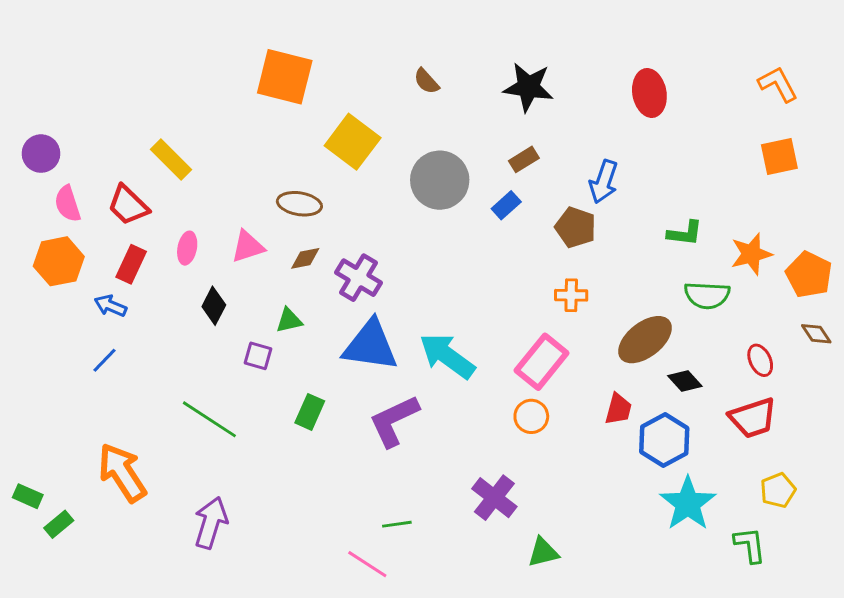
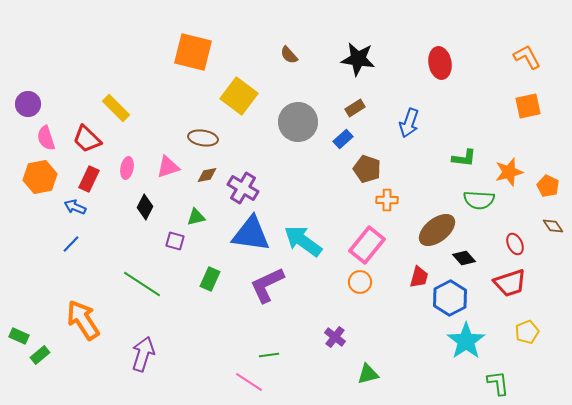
brown pentagon: (576, 227) -> (367, 169), moved
orange pentagon: (809, 275) -> (548, 186), size x0.7
purple cross: (494, 498) -> (335, 337), size x0.7
green L-shape: (750, 545) -> (498, 383), moved

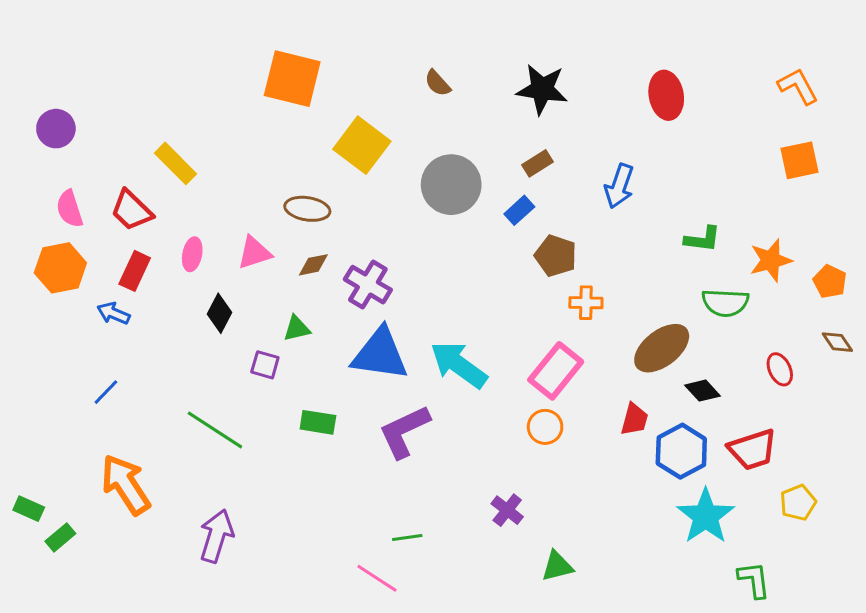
purple circle: (28, 104) -> (56, 129), moved
blue line: (71, 244) -> (106, 392), moved
green rectangle: (210, 279) -> (318, 422), turned 75
red trapezoid: (510, 283) -> (753, 450), moved

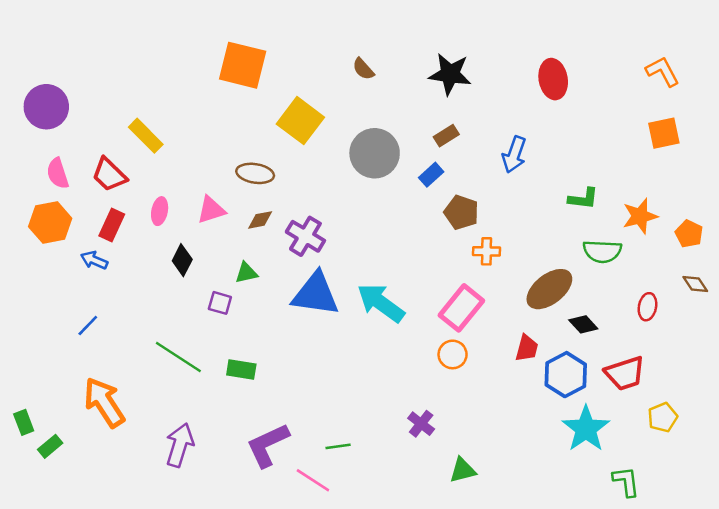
purple circle: (56, 129) -> (46, 107), size x1.4
red ellipse: (780, 369) -> (647, 307), turned 36
green rectangle: (318, 422) -> (241, 370), moved
purple L-shape: (404, 431) -> (268, 445), moved
green rectangle: (29, 509) -> (24, 422), turned 45

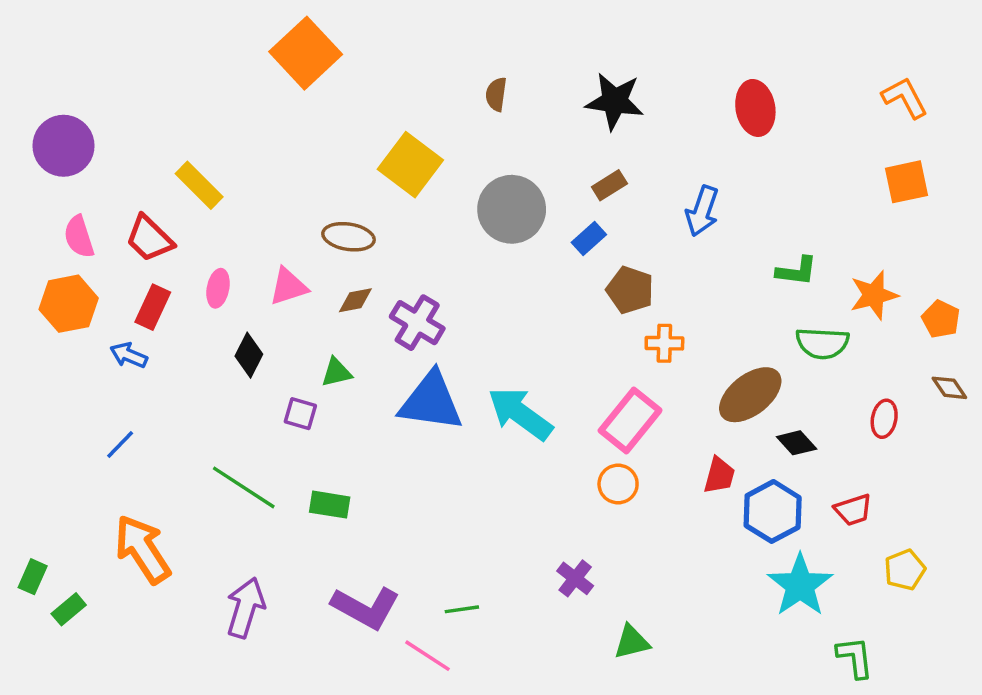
orange square: (243, 65) -> (306, 53), moved, turned 33
brown semicircle: (363, 69) -> (496, 94), turned 50
red trapezoid: (625, 373) -> (853, 510), size x0.7
green rectangle: (24, 422) -> (33, 577), turned 45
purple L-shape: (268, 445) -> (366, 608), turned -126

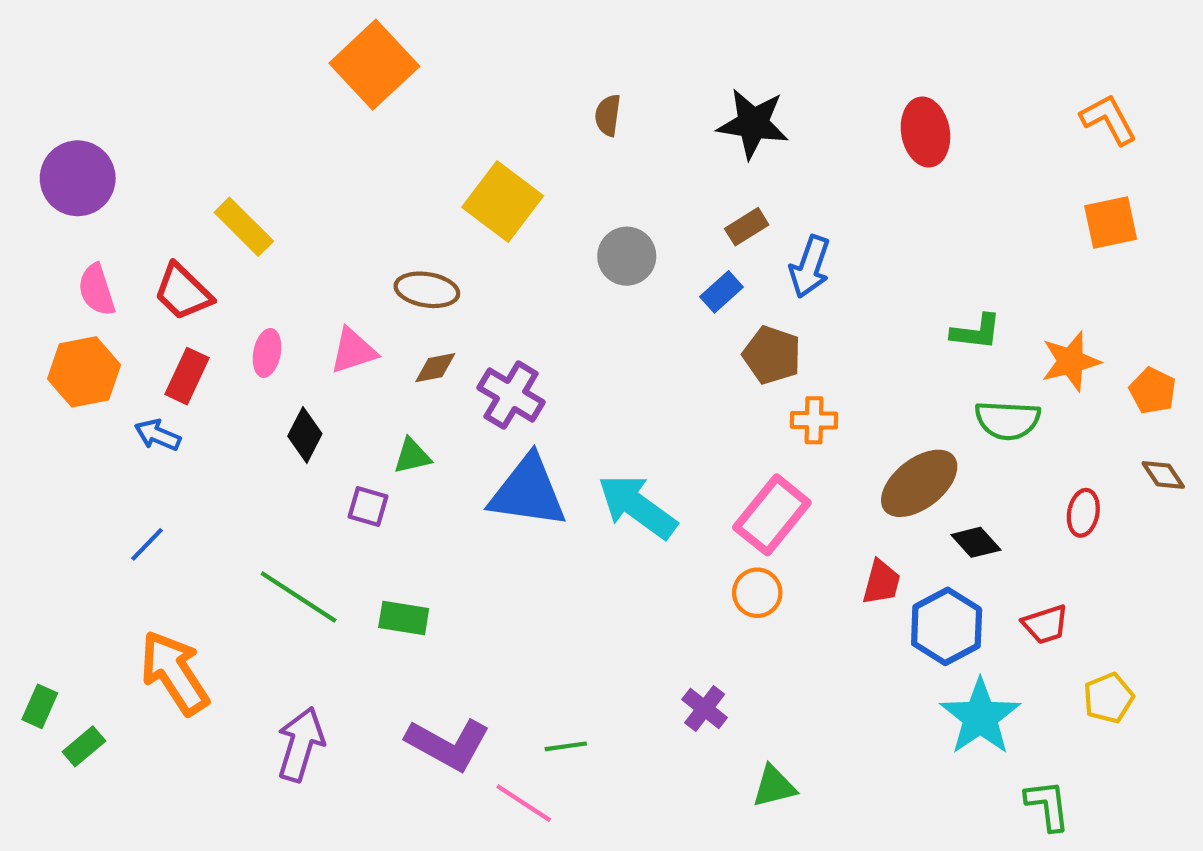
gray circle: (512, 209) -> (627, 256), size x0.7
blue arrow: (702, 211) -> (810, 267), moved

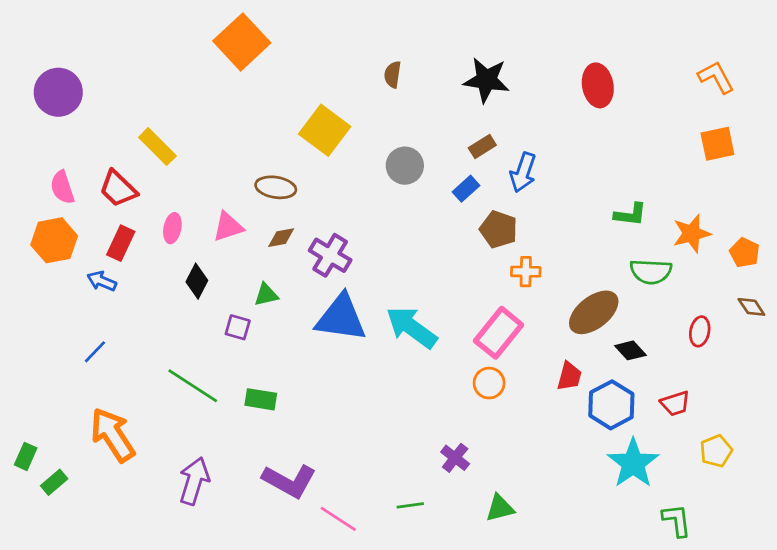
purple circle: (78, 178) -> (58, 92), moved
green line: (566, 746) -> (410, 505), moved

